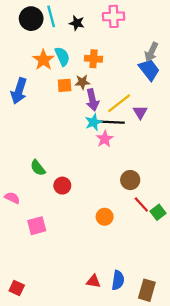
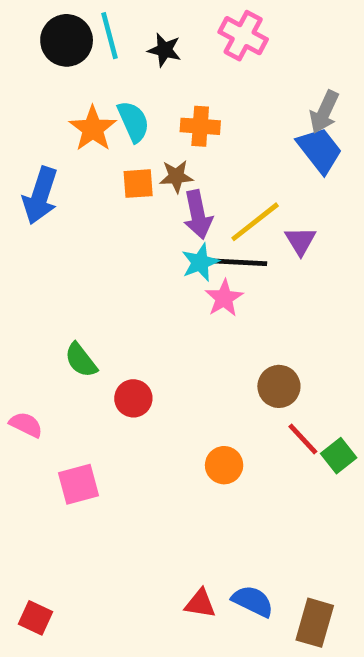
pink cross: (114, 16) -> (243, 36), turned 30
blue semicircle: (118, 280) -> (253, 601), turned -72

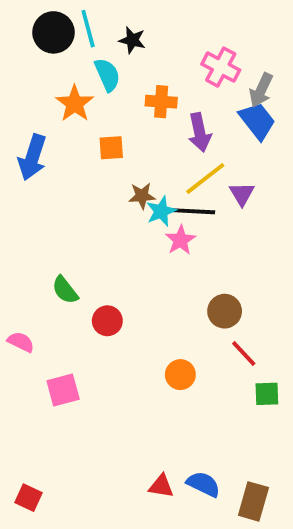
pink cross: (243, 36) -> (221, 67), moved
cyan semicircle: (133, 122) -> (107, 75), moved
brown star: (176, 176) -> (142, 196), moved
purple arrow: (198, 215) -> (200, 132), moved
green square: (339, 456) -> (267, 394), moved, turned 36

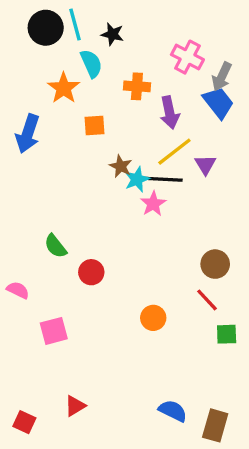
brown star: (142, 196) -> (121, 166), turned 30
brown circle: (225, 311) -> (215, 264), moved
red triangle: (161, 486) -> (75, 406), moved, turned -40

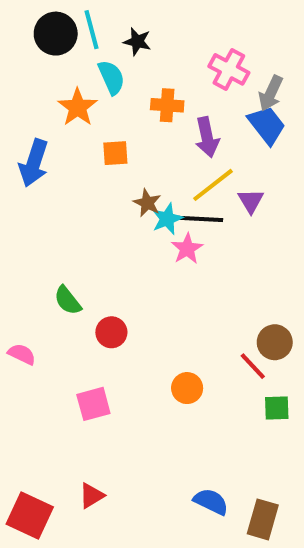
brown circle: (215, 264) -> (275, 342), moved
pink square: (54, 331) -> (93, 404), moved
red square: (24, 422) -> (30, 515), size x1.6

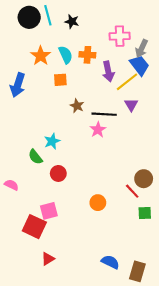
pink cross: (229, 69) -> (120, 36), turned -30
cyan semicircle: (111, 77) -> (66, 55), moved
yellow line: (213, 185) -> (127, 82), moved
cyan star: (167, 219) -> (52, 141), moved
red square: (30, 515) -> (34, 227), moved

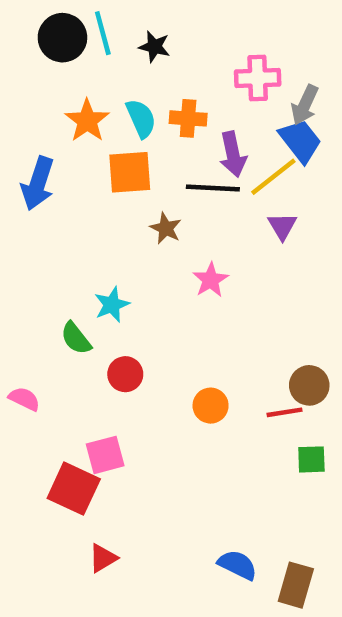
orange square: (60, 80) -> (130, 172), size x1.5
black line: (104, 114) -> (213, 188), moved
red line: (132, 191) -> (285, 412), turned -56
orange circle: (98, 203) -> (211, 406), moved

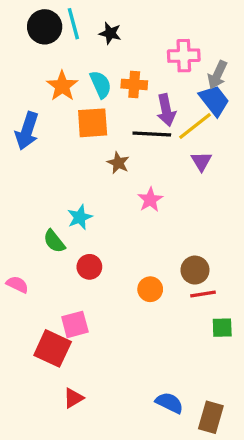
brown circle: (309, 385) -> (195, 270), moved

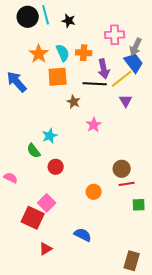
blue arrow: (27, 131) -> (17, 82), turned 120
orange circle: (150, 289) -> (94, 192), moved
pink square: (75, 324) -> (47, 203), turned -30
blue semicircle: (169, 403) -> (83, 235), moved

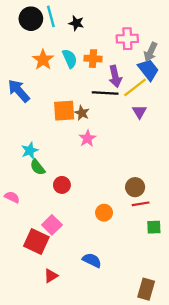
orange square: (58, 77) -> (64, 111), moved
pink star: (94, 125) -> (87, 138), moved
cyan star: (50, 136) -> (30, 151), moved

